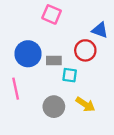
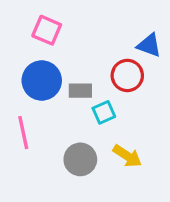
pink square: (52, 14) -> (47, 30), moved
cyan square: (70, 75) -> (104, 112), turned -32

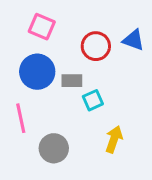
red circle: (127, 75) -> (96, 46), moved
yellow arrow: (127, 156) -> (114, 139), turned -104
gray circle: (80, 159) -> (54, 148), moved

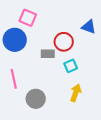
red circle: (96, 46) -> (64, 42), moved
blue circle: (37, 72) -> (15, 40), moved
cyan square: (93, 100) -> (71, 66), moved

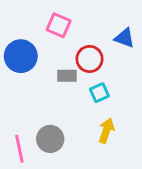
pink square: (28, 18) -> (59, 25), moved
pink line: (14, 79) -> (19, 149), moved

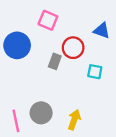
gray rectangle: (67, 76) -> (55, 61), turned -70
cyan square: (99, 93) -> (95, 72), moved, turned 35
yellow arrow: (106, 131) -> (74, 120), moved

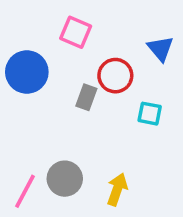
blue triangle: (102, 31) -> (161, 49), turned 30
pink line: (16, 121) -> (25, 191), turned 40

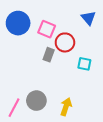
pink square: (76, 32) -> (47, 29), moved
blue triangle: (161, 49) -> (88, 18), moved
blue circle: (27, 72) -> (18, 23), moved

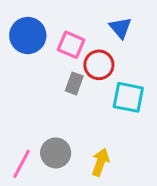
blue triangle: (88, 18) -> (121, 28), moved
cyan square: (84, 64) -> (128, 97), size x1.5

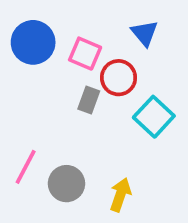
cyan square: (128, 97) -> (154, 117), turned 32
pink line: (22, 164) -> (26, 167), moved

